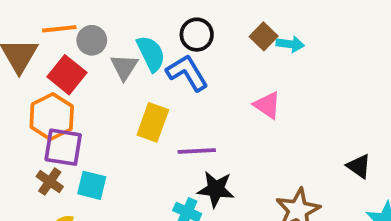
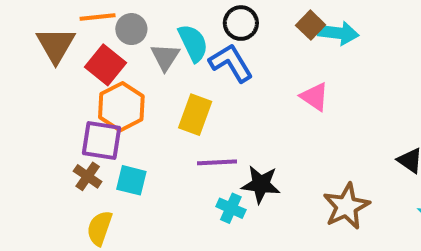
cyan arrow: (290, 44) -> (338, 33), size x1.4
orange hexagon: (52, 117) -> (121, 107), moved
purple line: (197, 151) -> (217, 162), moved

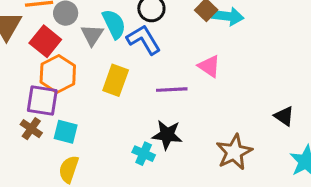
purple line: (217, 162) -> (172, 90), moved
yellow semicircle: (100, 228) -> (69, 169), moved

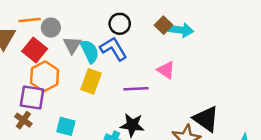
cyan semicircle: (114, 24) -> (90, 51), moved
black triangle: (284, 116) -> (206, 119), moved, size x1.6
cyan square: (66, 132) -> (66, 126), moved

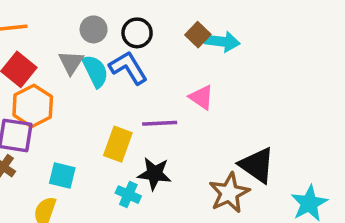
gray circle: (51, 28) -> (94, 29), moved
yellow rectangle: (91, 81) -> (118, 144), moved

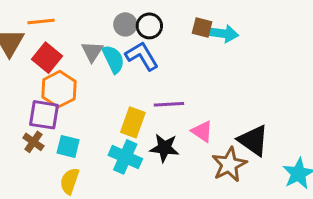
gray circle: (94, 29) -> (125, 24), moved
brown square: (198, 35) -> (202, 27), turned -30
pink triangle: (201, 97) -> (202, 131), moved
cyan square: (62, 175) -> (68, 146), moved
cyan cross: (128, 195) -> (125, 157), moved, size x1.5

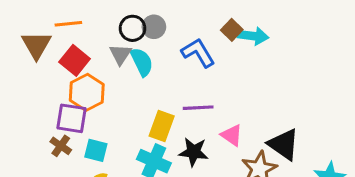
black circle: (149, 26) -> (133, 28), moved
brown square: (202, 27) -> (232, 30), turned 30
blue L-shape: (142, 56) -> (198, 53), moved

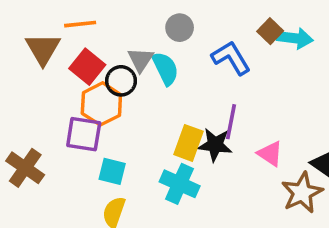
black circle: (133, 28) -> (121, 81), moved
purple line: (198, 108) -> (231, 122), turned -76
brown cross: (61, 146) -> (25, 168), moved, size x1.5
black star: (194, 152) -> (215, 145), moved

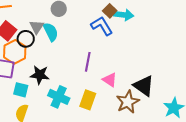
blue L-shape: (231, 58) -> (102, 26), moved
yellow rectangle: (188, 143) -> (88, 100), moved
black star: (215, 145) -> (40, 75), moved

